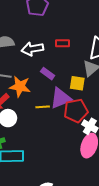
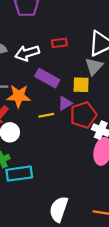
purple rectangle: (48, 74) -> (47, 78), size x1.5
purple triangle: (61, 98) -> (65, 103), size x0.6

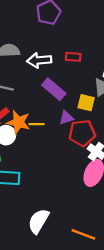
orange star: (19, 96) -> (18, 122), moved
yellow line: (46, 115) -> (36, 124), moved

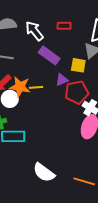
white arrow: (39, 60) -> (34, 31), turned 60
white semicircle: (38, 221) -> (44, 172), turned -80

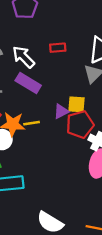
purple rectangle: (49, 55) -> (28, 83), moved
yellow square: (78, 65) -> (76, 104), moved

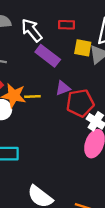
purple rectangle: (28, 83) -> (48, 56), moved
yellow square: (76, 104) -> (83, 48), moved

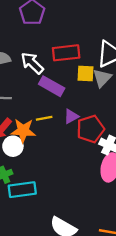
red rectangle: (66, 25) -> (66, 53), size x1.6
yellow line: (32, 97) -> (44, 118), moved

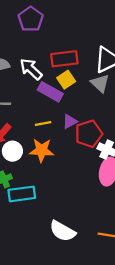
yellow square: (86, 74) -> (66, 80), moved, turned -36
gray triangle: (102, 78) -> (100, 83), turned -30
orange star: (23, 131) -> (42, 150), moved

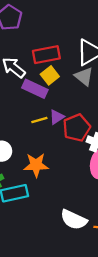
yellow line: (43, 123) -> (39, 120), moved
orange star: (42, 150) -> (36, 165), moved
white semicircle: (63, 231) -> (74, 220), moved

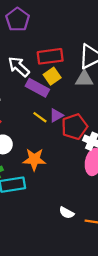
gray triangle: (84, 76) -> (84, 79), turned -42
yellow line: (39, 120) -> (40, 117), turned 48
white semicircle: (74, 220) -> (67, 213), size x0.6

